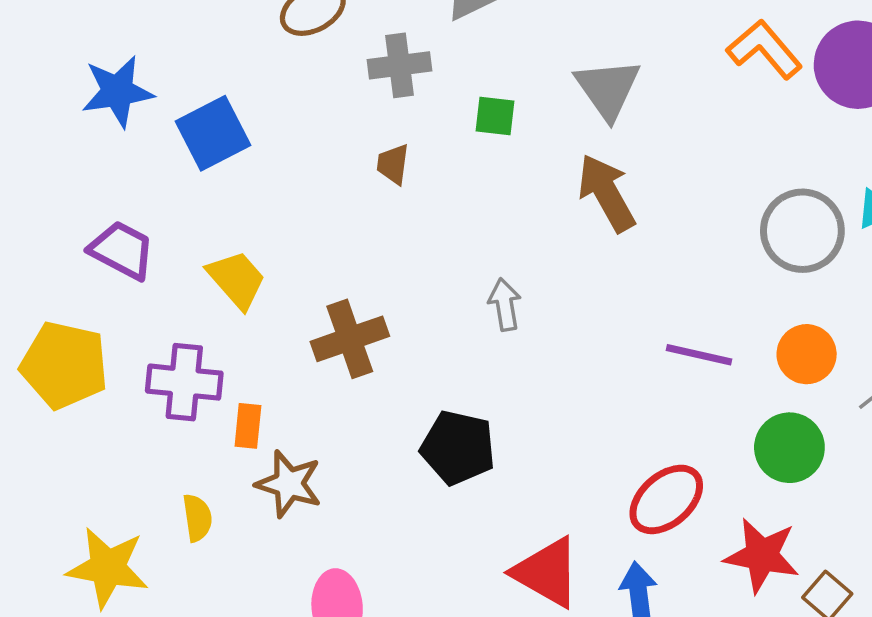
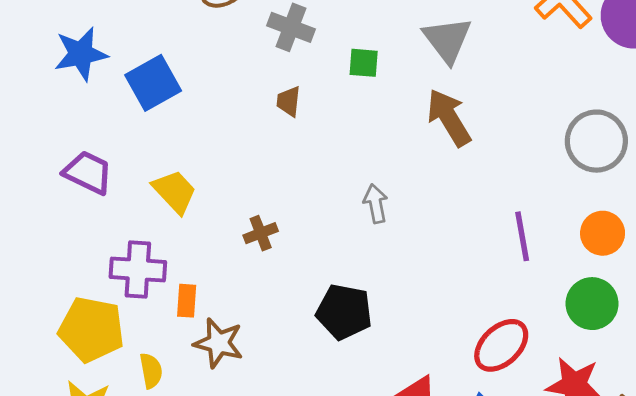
gray cross: (399, 65) -> (291, 27), turned 30
brown cross: (350, 339) -> (261, 233), size x0.6
purple line: (699, 355) -> (522, 236), turned 69
yellow pentagon: (64, 365) -> (91, 329), moved

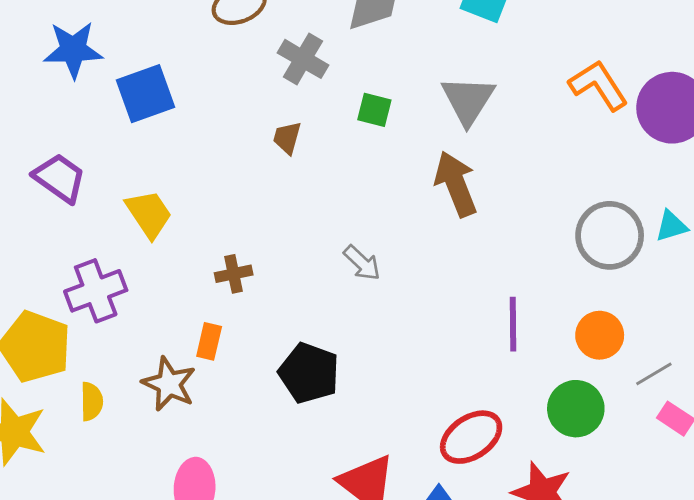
gray arrow: (376, 204) -> (362, 263), turned 135
purple cross: (138, 270) -> (96, 291), turned -34
orange rectangle: (187, 301) -> (209, 341), moved

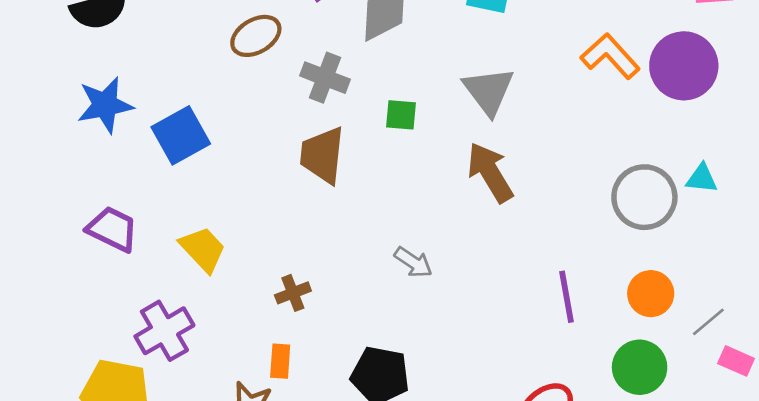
brown trapezoid: (287, 138) -> (322, 155), size x1.8
cyan triangle: (671, 226) -> (702, 178), turned 32

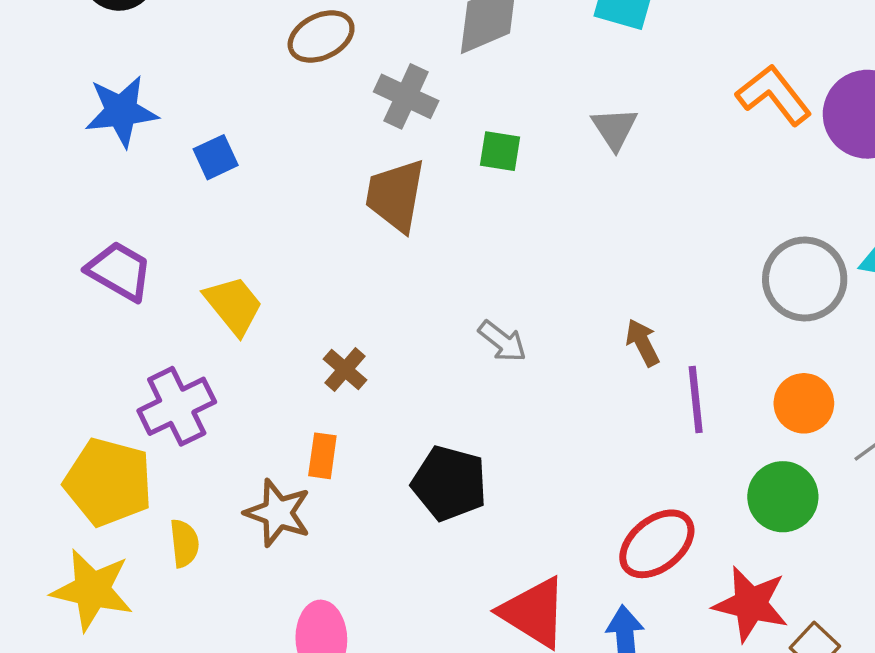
gray triangle: (489, 91) -> (615, 128), size x0.7
blue square: (181, 135) -> (216, 157), size x0.6
brown arrow: (490, 172) -> (643, 343), moved, size x0.6
brown cross: (293, 293) -> (345, 370), turned -32

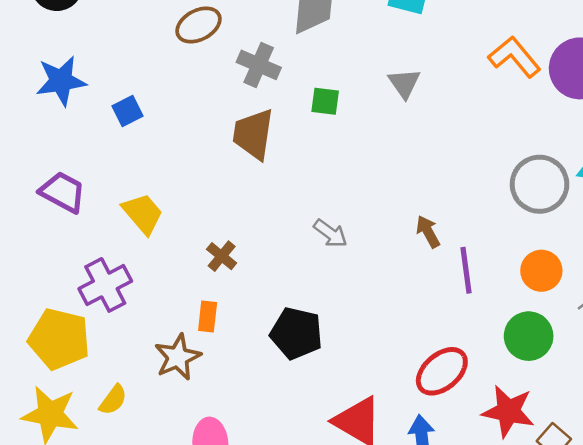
brown star: (278, 513) -> (178, 357), turned 30
yellow semicircle: (184, 543) -> (113, 400), moved, turned 44

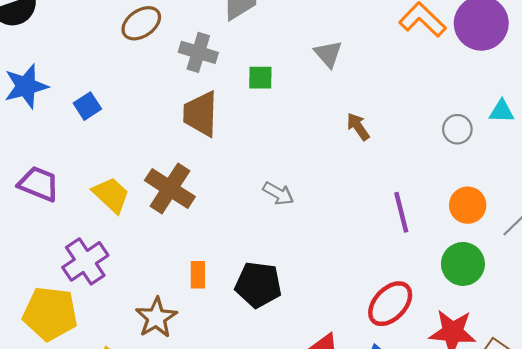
gray circle: (540, 184) -> (457, 129), size x0.6
brown arrow: (428, 232) -> (358, 127), moved
brown cross: (222, 256) -> (170, 189), moved, size x1.8
orange rectangle: (208, 317) -> (198, 275), moved

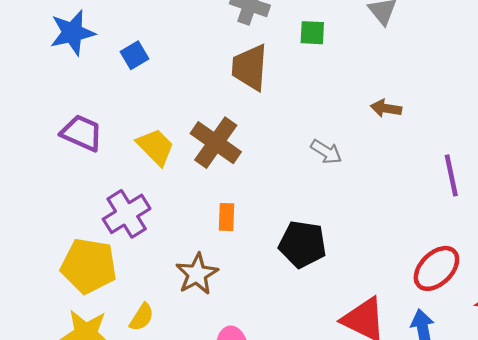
brown arrow: (358, 127) -> (386, 108), moved, turned -48
orange rectangle: (198, 275) -> (227, 217), moved

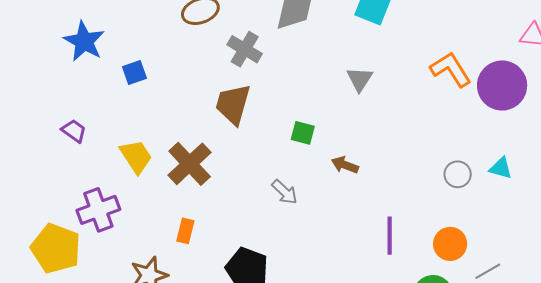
blue star: (72, 33) -> (84, 41), turned 30
green square: (312, 33) -> (303, 133), moved
purple trapezoid: (82, 133) -> (74, 131), size x0.7

